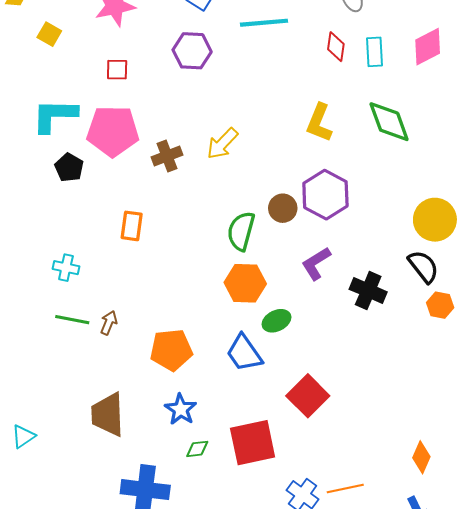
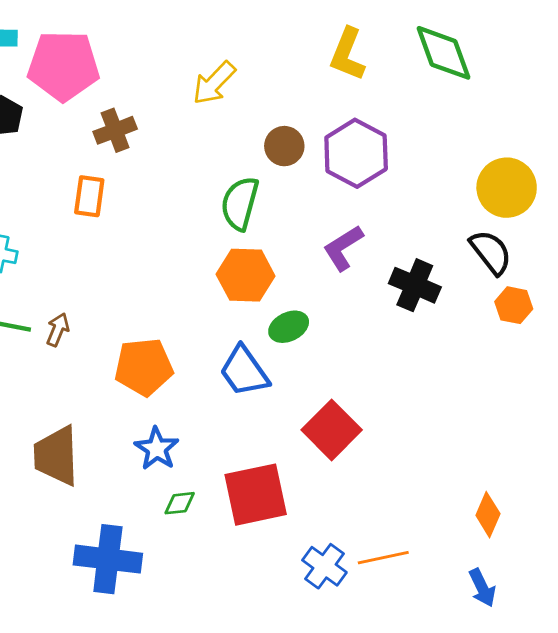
brown cross: (167, 156) -> (115, 130), moved
brown circle: (283, 208) -> (284, 146), moved

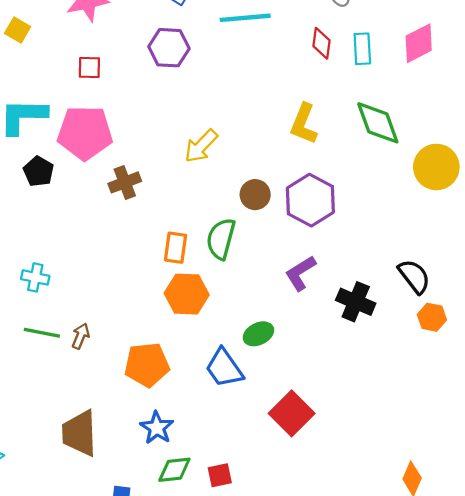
yellow circle: (507, 188) -> (436, 167), moved
orange rectangle: (89, 196) -> (176, 248), moved
orange hexagon: (246, 275) -> (187, 294), moved
red square: (256, 495) -> (220, 475), moved, size x0.5
green diamond: (180, 503) -> (174, 470), size x1.4

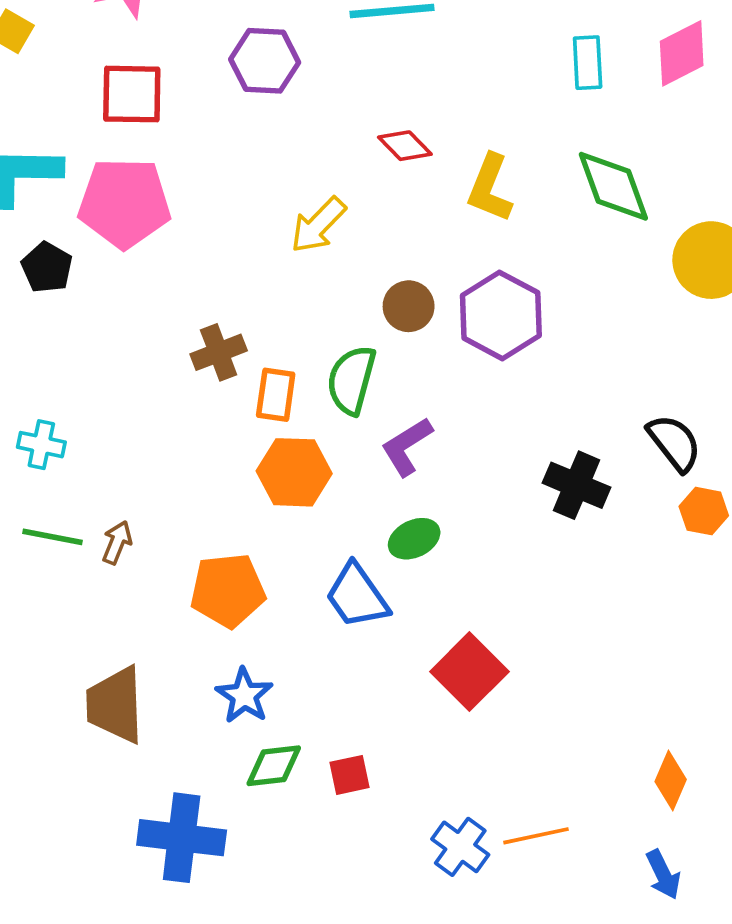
red diamond: (321, 43) -> (405, 146), moved, turned -52
red square: (89, 68) -> (132, 94), size x1.6
brown cross: (125, 182) -> (219, 352), moved
purple L-shape: (300, 273) -> (407, 446), moved

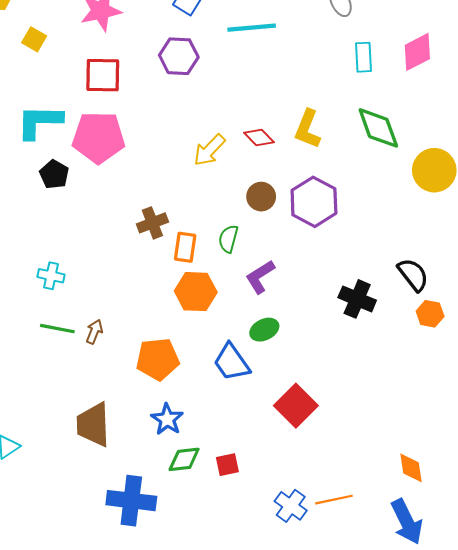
red diamond: (405, 146) -> (259, 137), moved
green semicircle: (351, 380) -> (228, 239), size x0.7
orange diamond: (671, 780) -> (411, 468), turned -32
blue arrow: (663, 875) -> (407, 522), size x1.6

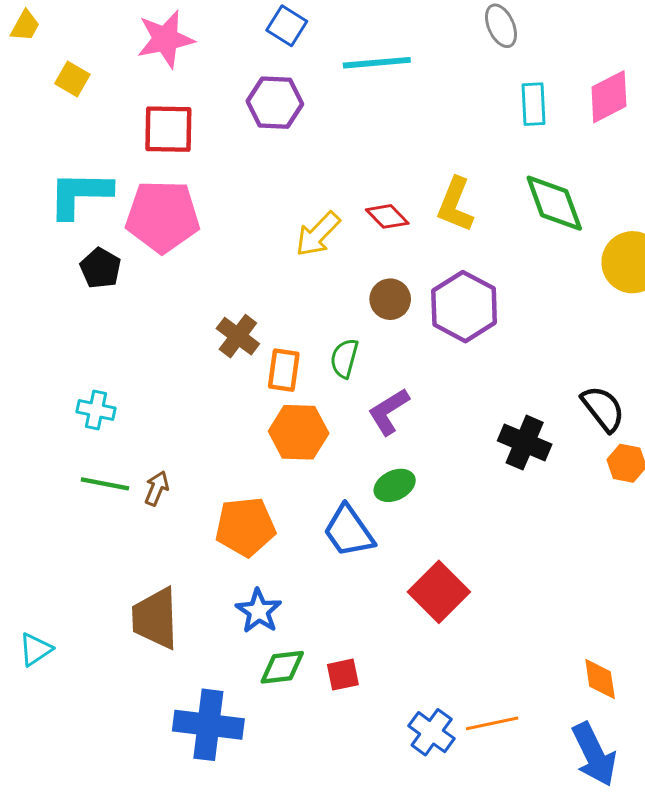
brown cross: (152, 223) -> (238, 336), turned -32

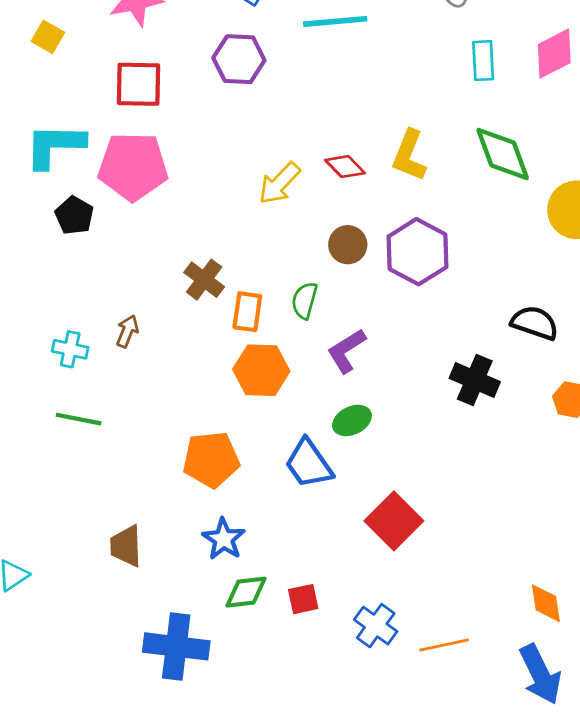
black semicircle: (603, 409) -> (535, 323), moved, turned -33
brown arrow: (157, 488) -> (127, 331), moved
brown trapezoid: (155, 618) -> (126, 546), size x0.7
blue cross: (432, 732) -> (376, 626), moved

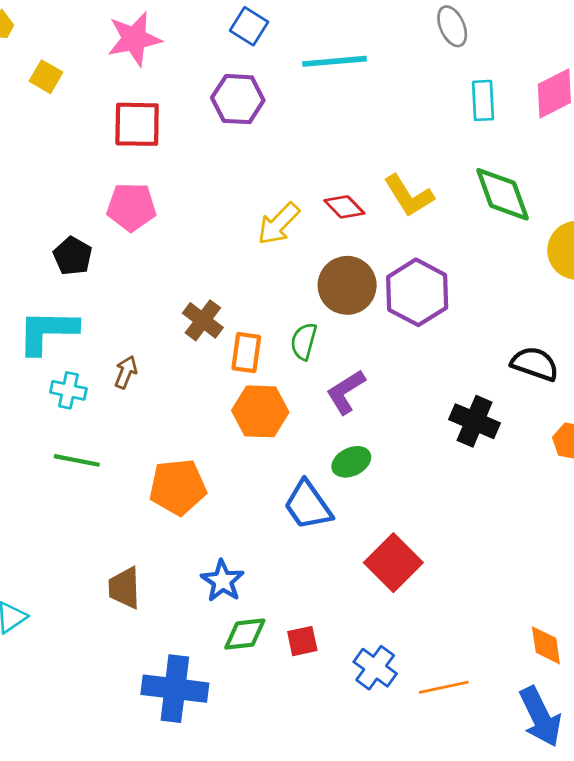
cyan L-shape: (55, 146) -> (47, 332), moved
yellow L-shape: (409, 155) -> (409, 196), turned -54
pink pentagon: (133, 167) -> (131, 207), size x0.7
brown circle: (348, 245) -> (347, 285), size x1.5
orange pentagon: (211, 460) -> (178, 487), moved

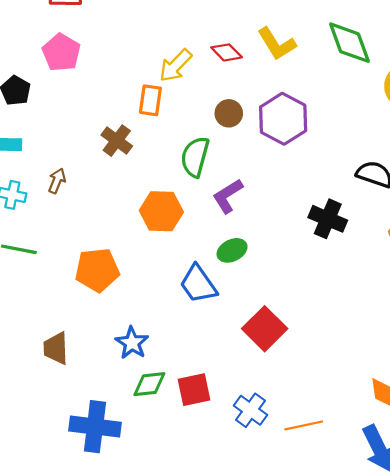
pink pentagon: (131, 207) -> (61, 52), turned 30
brown circle: (347, 285) -> (229, 113), size x0.6
green semicircle: (304, 341) -> (195, 157), size x1.4
orange rectangle: (246, 353) -> (150, 100), moved
red square: (302, 641) -> (194, 390), size x1.4

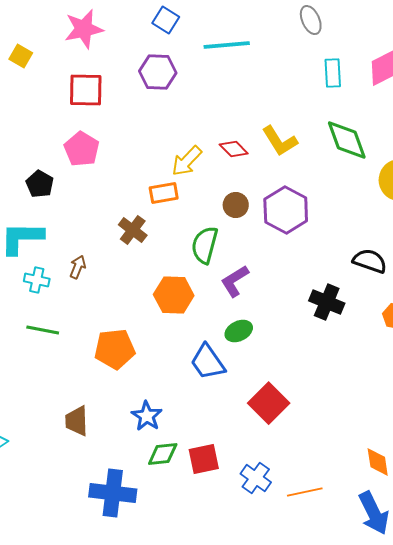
orange rectangle: (150, 100) -> (164, 193), turned 72

